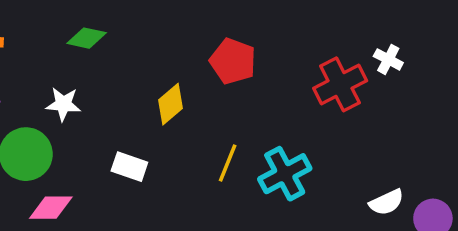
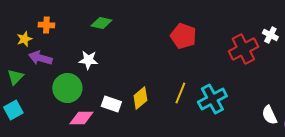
yellow diamond: (170, 104) -> (140, 98), moved
white rectangle: (129, 167) -> (111, 104), moved
white semicircle: (387, 202) -> (269, 115), turned 90

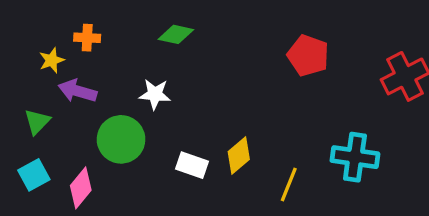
yellow line: (180, 93) -> (289, 185), moved
cyan cross: (212, 99) -> (355, 157), turned 36
pink diamond: (81, 118) -> (81, 188), moved, turned -50

